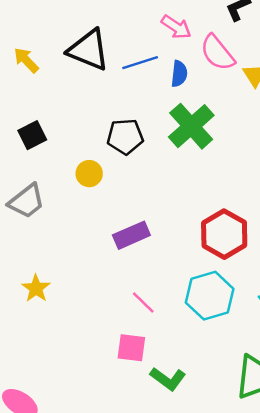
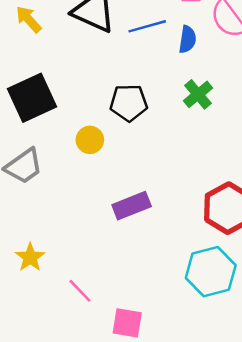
green cross: (191, 126) -> (198, 94), size x0.6
black square: (32, 135) -> (32, 98), size x1.6
pink line: (143, 302) -> (80, 291), moved

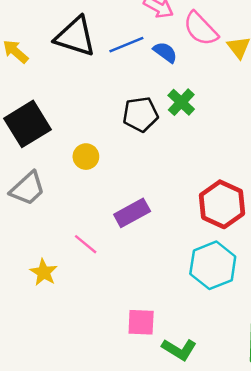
blue semicircle: (187, 39) -> (165, 52), turned -55
black pentagon: (129, 103) -> (140, 114), moved
pink line: (80, 291) -> (86, 244), moved

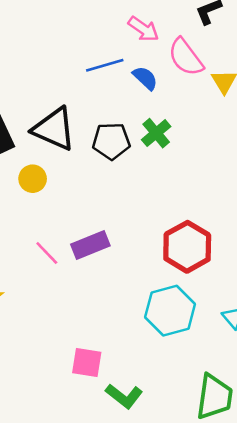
black triangle: (75, 37) -> (54, 129), moved
yellow circle: (86, 157) -> (33, 179), moved
pink line: (86, 244) -> (47, 253), moved

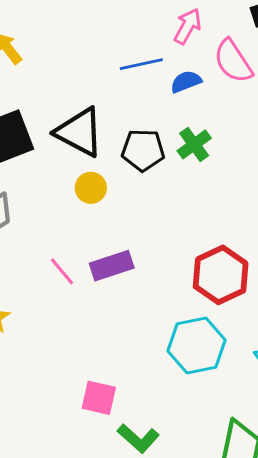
pink arrow: (143, 29) -> (188, 26), turned -100
blue semicircle: (145, 78) -> (186, 82), turned -68
yellow circle: (33, 179) -> (91, 188), moved

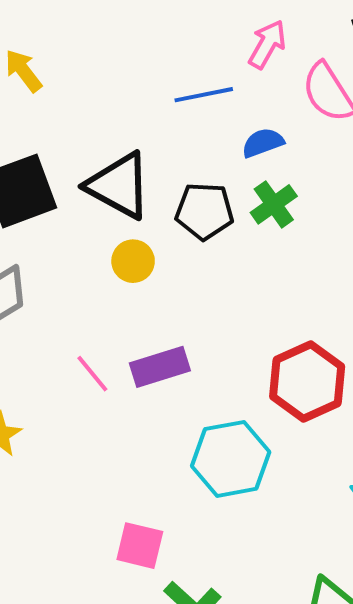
blue semicircle: (186, 82) -> (263, 143), moved
cyan hexagon: (197, 346) -> (231, 459), moved

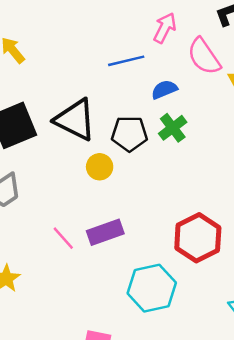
yellow circle: (133, 261) -> (100, 167), moved

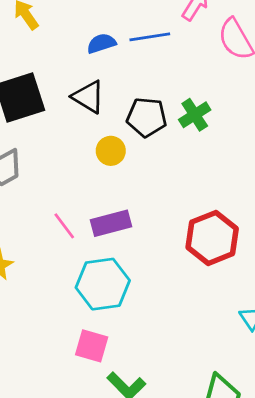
blue semicircle: (164, 89) -> (101, 43), moved
black triangle: (75, 120) -> (88, 97), size x0.7
cyan hexagon: (152, 288) -> (103, 284), moved

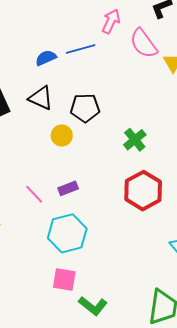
green cross: (195, 115) -> (135, 140), moved
purple rectangle: (111, 223) -> (68, 188), size x0.7

